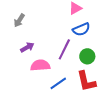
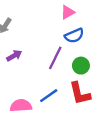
pink semicircle: (40, 65) -> (21, 106), moved

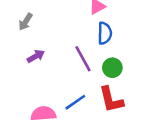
blue semicircle: (74, 36) -> (105, 33), turned -66
purple line: (55, 58) -> (83, 59), turned -55

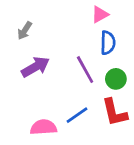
purple arrow: (36, 56) -> (35, 67), size x1.5

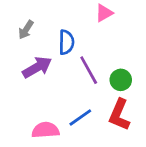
blue semicircle: (108, 43) -> (66, 42), moved
red L-shape: (115, 112) -> (119, 115), turned 36

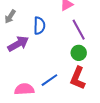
purple line: (89, 70) -> (79, 30), moved

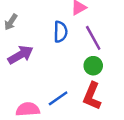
blue semicircle: (39, 26) -> (60, 32), moved

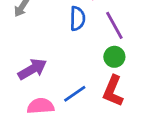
purple arrow: (20, 55) -> (32, 69), moved

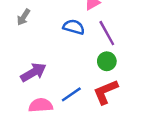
blue semicircle: (77, 19) -> (74, 27), turned -75
red L-shape: (113, 91) -> (106, 92), turned 44

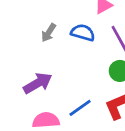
gray arrow: (24, 17) -> (49, 33), moved

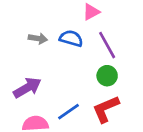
gray arrow: (49, 33) -> (38, 38), turned -114

